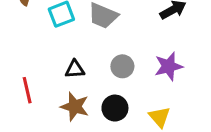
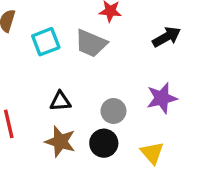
gray circle: (122, 66) -> (113, 111), moved

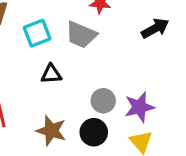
purple star: (162, 98) -> (139, 107), moved
black triangle: (60, 101) -> (51, 74), moved

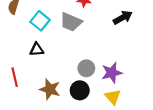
cyan square: (37, 33) -> (40, 21), turned -30
black triangle: (51, 74) -> (37, 50), moved

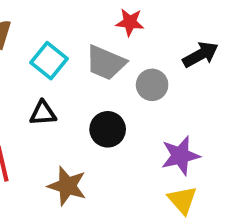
gray circle: (86, 68) -> (152, 85), moved
black circle: (80, 90) -> (108, 129), moved

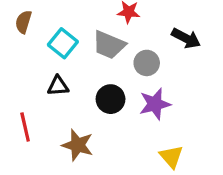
black arrow: (201, 55) -> (186, 38), turned 56
purple star: (180, 156) -> (155, 104), moved

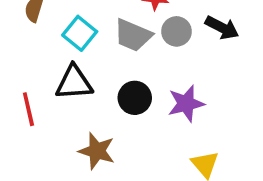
gray circle: (147, 63) -> (176, 31), moved
black triangle: (58, 86) -> (74, 83), size x1.5
red line: (25, 127) -> (28, 109), moved

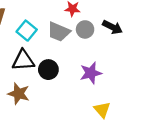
black circle: (135, 98) -> (48, 70), moved
brown star: (97, 151) -> (19, 94), moved

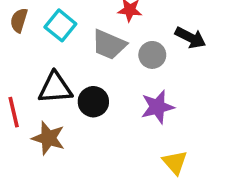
gray circle: (85, 29) -> (152, 55), moved
cyan square: (27, 31) -> (60, 25), moved

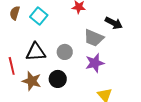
gray trapezoid: (109, 45) -> (94, 38), moved
gray circle: (152, 55) -> (65, 52), moved
black circle: (93, 102) -> (58, 79), moved

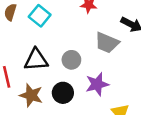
purple star: (95, 63) -> (97, 84), moved

